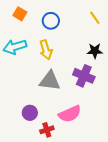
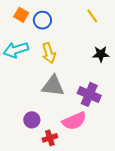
yellow line: (95, 18) -> (92, 16), moved
blue circle: (51, 21) -> (42, 20), moved
purple cross: (84, 76) -> (89, 94), moved

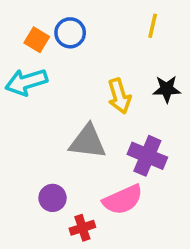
orange square: (21, 15) -> (37, 40), moved
yellow line: (92, 16) -> (153, 26), turned 48
yellow arrow: (49, 53) -> (119, 96), moved

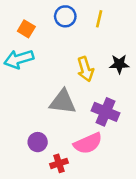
yellow line: (153, 26) -> (99, 19), moved
blue circle: (70, 33) -> (65, 16), moved

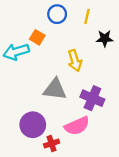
orange square: (26, 29) -> (37, 37), moved
black star: (119, 64) -> (105, 38), moved
purple circle: (38, 142) -> (33, 125), size x1.5

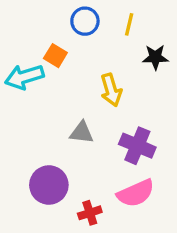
gray triangle: (55, 89) -> (82, 133), size x0.7
pink semicircle: (77, 126) -> (136, 193), moved
red cross: (52, 144) -> (90, 213), moved

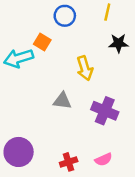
yellow line: (129, 24) -> (107, 12), moved
purple circle: (49, 185) -> (19, 152), moved
pink semicircle: (136, 193) -> (104, 159), moved, size x0.6

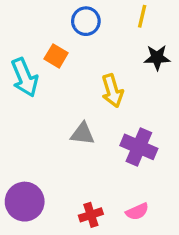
cyan arrow: (19, 58) -> (25, 77), turned -96

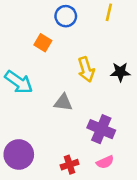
black star: (157, 58) -> (120, 72), moved
cyan arrow: (25, 77) -> (19, 82), moved, turned -32
purple cross: (139, 147) -> (101, 129), moved

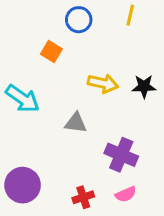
yellow arrow: (86, 69) -> (103, 83), turned -60

